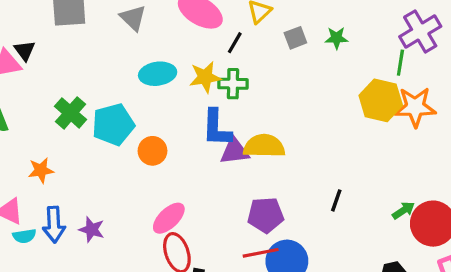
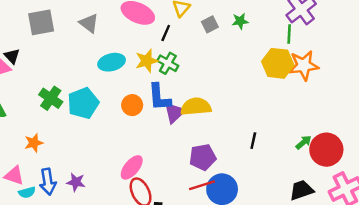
green cross: (233, 84) -> (168, 63), turned 35
orange circle: (152, 151) -> (132, 105), moved
purple triangle: (235, 151) -> (174, 113), turned -30

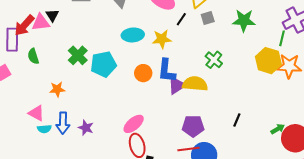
green star: (240, 21) -> (244, 21), size x1.6
gray square: (210, 24) -> (208, 18), moved
green cross: (168, 63) -> (214, 60), moved

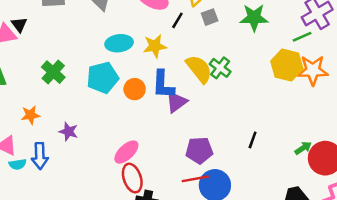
green line: (282, 38) -> (302, 37), turned 56
cyan pentagon: (103, 64) -> (103, 78), moved
yellow semicircle: (195, 84) -> (199, 69), moved, turned 50
purple star: (86, 128) -> (69, 132), moved

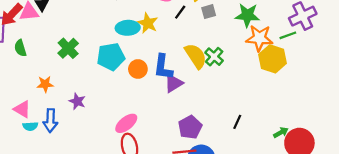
yellow star: (155, 46) -> (148, 23), moved, turned 30
orange star: (313, 70) -> (259, 38), moved
purple pentagon: (199, 150) -> (190, 127), turned -30

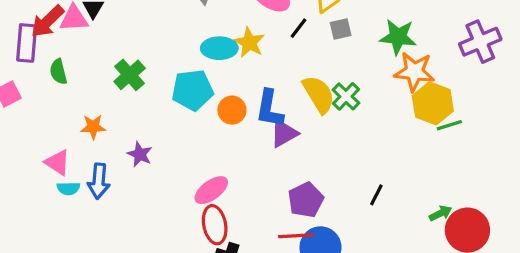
green line: (288, 35) -> (449, 125), moved

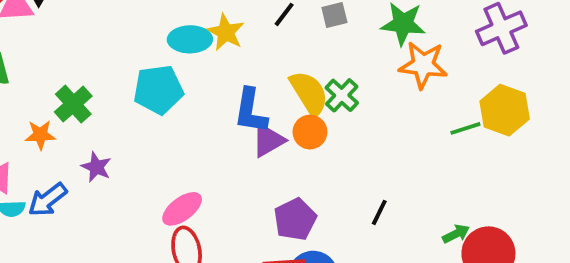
green cross: (130, 75) -> (73, 104), moved
yellow hexagon: (433, 103) -> (505, 110), moved
orange circle: (232, 110) -> (310, 132), moved
blue arrow: (99, 181) -> (48, 200), turned 48

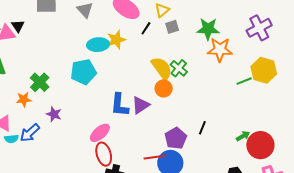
yellow star: (226, 32) -> (116, 40), turned 30
blue L-shape: (251, 111) -> (120, 105), moved
purple triangle: (268, 140) -> (141, 105), moved
purple pentagon: (295, 219) -> (176, 138), moved

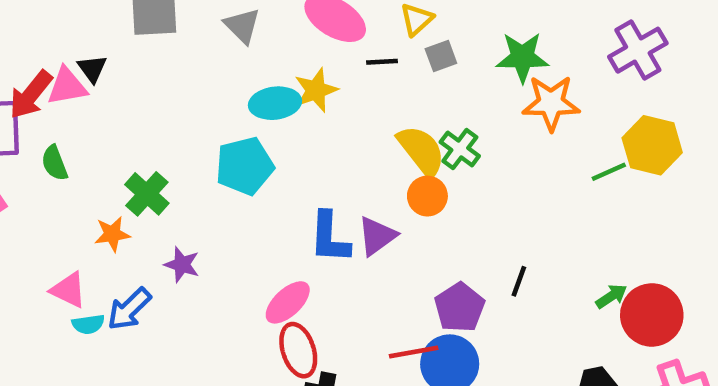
black line: (146, 28) -> (382, 62), turned 56

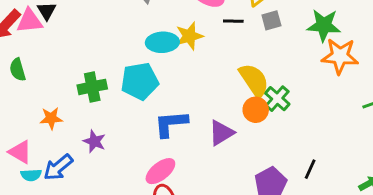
green cross: (460, 149) -> (277, 99), moved
green cross: (147, 194) -> (92, 87), moved, turned 32
blue L-shape: (329, 237) -> (171, 124), moved, turned 78

